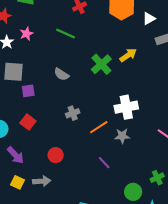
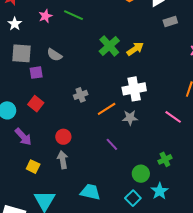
pink star: (26, 34) -> (45, 16), moved
yellow arrow: (128, 55) -> (135, 49), moved
gray semicircle: (62, 74) -> (54, 55), moved
gray arrow: (42, 181) -> (63, 160), moved, turned -96
yellow square: (17, 182) -> (33, 167), moved

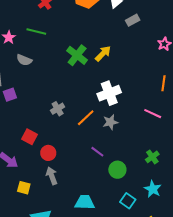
gray semicircle: (54, 55) -> (24, 60), moved
red square: (36, 104) -> (29, 137), moved
green circle: (141, 174) -> (117, 170), moved

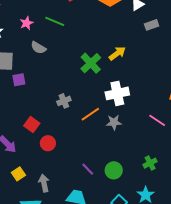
green cross: (77, 55) -> (91, 63), moved
purple line: (97, 152) -> (88, 169), moved
gray arrow: (52, 176) -> (44, 183), moved
yellow square: (24, 188) -> (18, 174), turned 32

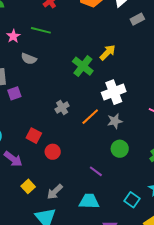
green circle: (114, 170) -> (120, 149), moved
gray arrow: (44, 183) -> (55, 192), turned -114

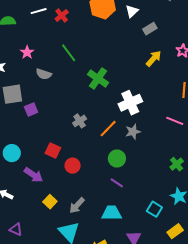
green line: (41, 30) -> (69, 53), moved, turned 42
yellow arrow: (108, 52) -> (154, 58), moved
green circle: (120, 149) -> (117, 158), moved

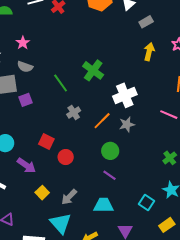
green line: (69, 53) -> (61, 83), moved
yellow arrow: (154, 58) -> (149, 52), turned -30
gray semicircle: (44, 74) -> (25, 67), moved

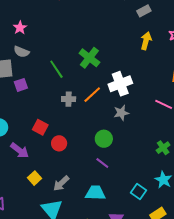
gray cross: (74, 113) -> (69, 99), turned 32
orange line: (102, 121) -> (92, 95), moved

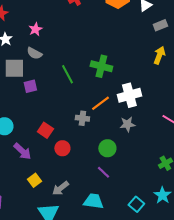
green cross: (89, 58) -> (101, 66), turned -30
gray cross: (69, 99) -> (82, 118), moved

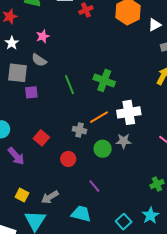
red circle: (62, 148) -> (68, 159), moved
green circle: (107, 148) -> (103, 149), moved
yellow square: (34, 180) -> (22, 195), moved, turned -32

